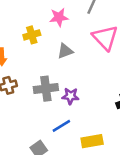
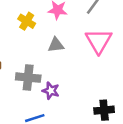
yellow cross: (32, 35) -> (27, 21), turned 35

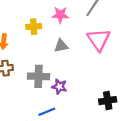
yellow cross: (27, 21) -> (34, 27), turned -32

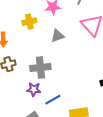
purple star: (59, 87) -> (34, 89), moved

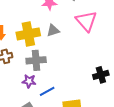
yellow cross: (29, 22) -> (28, 34), moved, size x1.6

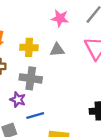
yellow cross: (28, 34) -> (29, 47), size x0.7

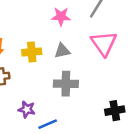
gray cross: (31, 78) -> (66, 84), moved

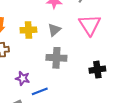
gray triangle: (62, 51) -> (54, 30), turned -32
black cross: (115, 111) -> (97, 70), moved

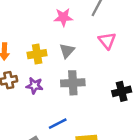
pink triangle: (90, 25) -> (107, 41), size x0.7
purple star: (23, 78) -> (34, 86), moved

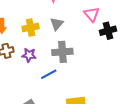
black cross: (122, 91) -> (108, 31), moved
blue line: (58, 124) -> (49, 74), moved

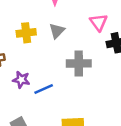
gray cross: (62, 52) -> (79, 63), moved
purple star: (29, 55) -> (21, 80), moved

